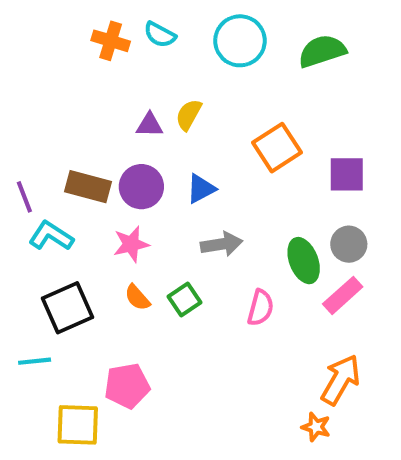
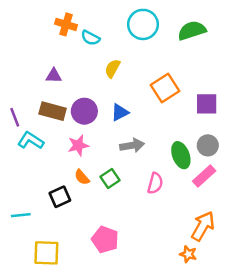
cyan semicircle: (160, 35) -> (90, 38), moved
purple triangle: (150, 125) -> (54, 76), moved
black square: (67, 308) -> (60, 197), moved, size x0.7
pink pentagon: (127, 386) -> (105, 240), moved, turned 30

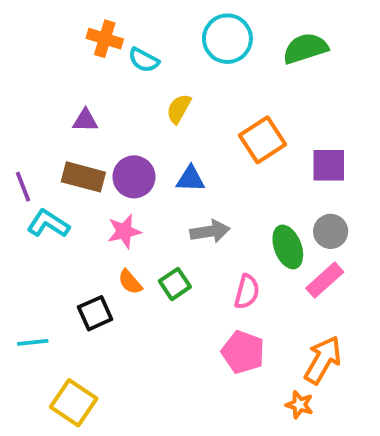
blue triangle: (120, 112) -> (190, 179), turned 30
pink pentagon: (105, 240) -> (243, 352), moved
yellow square: (46, 253) -> (74, 403), turned 32

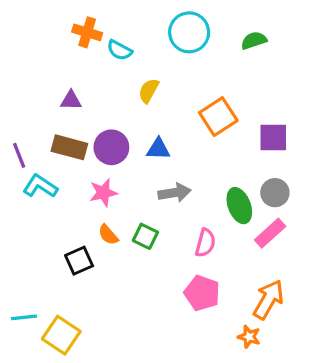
green semicircle: (305, 48) -> (254, 40), size x0.7
green square: (175, 284) -> (145, 236), turned -30
cyan line: (33, 342) -> (24, 317), moved

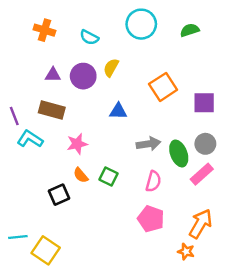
orange cross: (87, 32) -> (44, 30), moved
purple circle: (111, 147) -> (83, 76), moved
gray arrow: (175, 193) -> (149, 144), moved

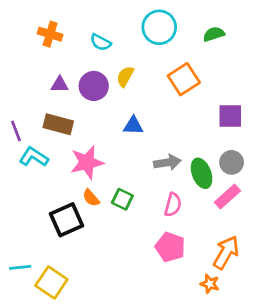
orange square: (163, 87) -> (184, 79), moved
pink star: (77, 144) -> (87, 162), size x1.4
black square: (59, 195) -> (66, 220), size x1.4

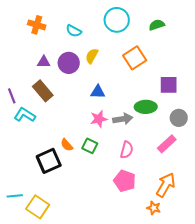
brown rectangle: (58, 124) -> (43, 91), turned 35
pink star: (87, 162) -> (99, 119), moved, size x0.7
gray circle: (232, 162) -> (179, 118), moved
green ellipse: (202, 173) -> (146, 107), moved, turned -70

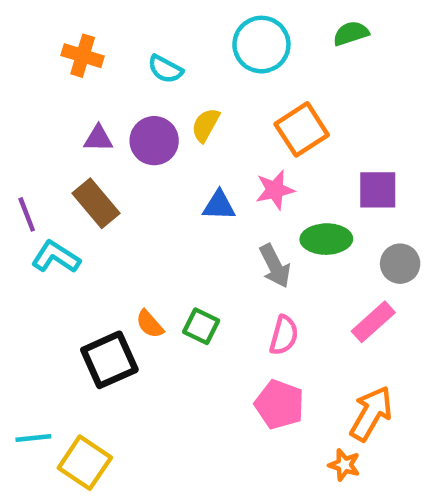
green semicircle: (157, 25) -> (351, 33), moved
pink star: (99, 119) -> (275, 190), moved
gray arrow: (123, 119) -> (275, 266), turned 72

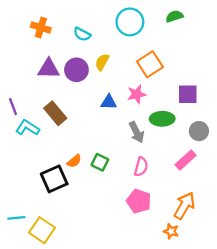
purple triangle: (98, 138) -> (49, 69), size x1.5
brown rectangle: (96, 203) -> (55, 113), moved
orange semicircle: (150, 324) -> (74, 161), turned -88

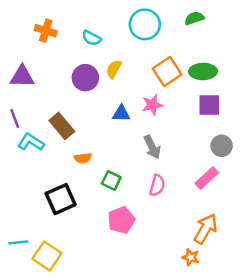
purple triangle: (49, 69) -> (22, 76), moved
green ellipse: (162, 119) -> (203, 71), moved
orange semicircle: (74, 161) -> (83, 158), moved, turned 32
pink pentagon: (139, 201) -> (121, 220), moved, turned 30

